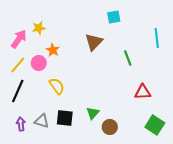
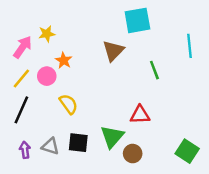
cyan square: (114, 17) -> (137, 20), size x1.6
red triangle: (143, 92) -> (140, 115), moved
green triangle: (93, 113) -> (112, 137), size x1.5

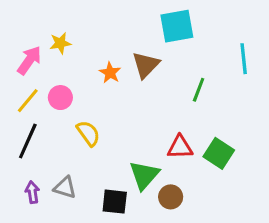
orange star: (64, 60) -> (110, 73), moved
green line: (154, 70) -> (199, 90), turned 42
black square: (78, 143) -> (115, 202), moved
green square: (187, 151) -> (219, 153), moved

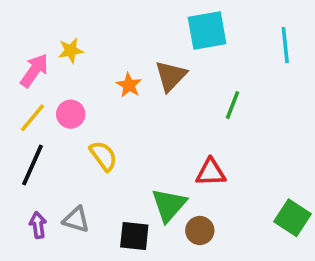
cyan line: (244, 59) -> (285, 45), moved
green square: (219, 153) -> (293, 218), moved

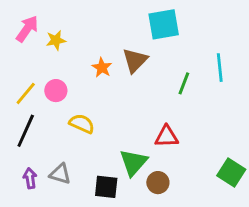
cyan line: (285, 45) -> (220, 68), moved
pink arrow: (34, 71) -> (27, 29), moved
yellow semicircle: (103, 156) -> (82, 124), turned -30

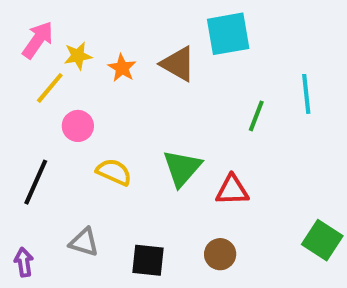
brown triangle: (135, 60) -> (178, 64), moved, turned -44
orange star: (102, 68) -> (122, 68), moved
yellow line: (26, 93) -> (50, 88), moved
green triangle: (133, 162) -> (182, 168), moved
purple arrow: (30, 178) -> (24, 262), moved

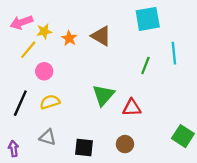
cyan square: (228, 34) -> (148, 19), moved
pink arrow: (38, 40) -> (21, 22), turned -145
yellow semicircle: (114, 172) -> (50, 102), moved, turned -42

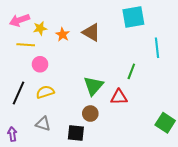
yellow line: (28, 50) -> (26, 45), turned 54
green line: (145, 66) -> (131, 71), moved
brown circle: (125, 144) -> (90, 114), moved

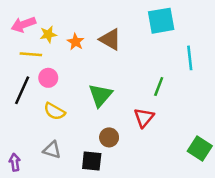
green triangle: (93, 86) -> (100, 95), moved
yellow semicircle: (45, 92) -> (54, 111), turned -132
black line: (18, 93) -> (22, 90), moved
red triangle: (119, 97) -> (144, 118), turned -48

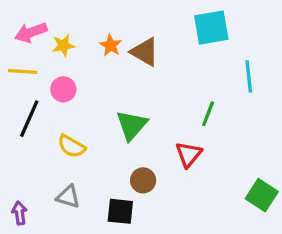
orange star: (76, 42) -> (111, 45), moved
yellow line: (31, 54) -> (23, 71), moved
pink circle: (48, 78) -> (63, 89), moved

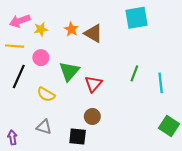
cyan line: (249, 76) -> (161, 83), moved
green triangle: (132, 125) -> (69, 71), moved
red triangle: (189, 154) -> (93, 84), moved

